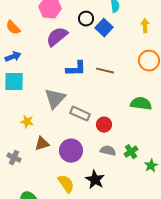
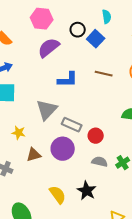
brown line: (105, 71) -> (104, 74), moved
purple circle: (71, 151) -> (63, 149), moved

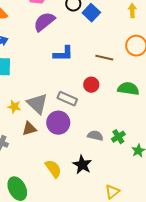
brown line: (104, 74) -> (104, 58), moved
gray triangle: (47, 110) -> (37, 104), moved, turned -30
red circle: (96, 136) -> (91, 85), moved

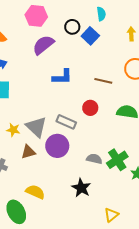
green cross: (118, 137) -> (117, 160), size x1.5
yellow semicircle: (53, 169) -> (35, 192), moved, turned -30

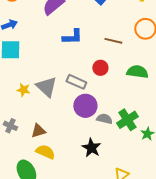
purple circle: (57, 146) -> (85, 106), moved
brown triangle: (28, 152) -> (38, 131), moved

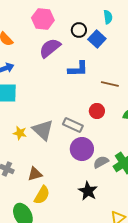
blue L-shape: (72, 37) -> (78, 69), moved
gray semicircle: (104, 119) -> (101, 162), turned -42
yellow semicircle: (45, 152) -> (42, 195), turned 96

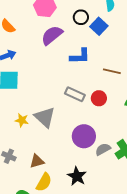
gray rectangle: (73, 125) -> (75, 94), moved
black star: (88, 191) -> (77, 176), moved

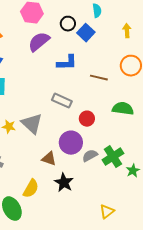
red circle: (99, 98) -> (87, 119), moved
brown triangle: (37, 161) -> (49, 159), moved, turned 35

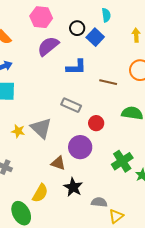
gray semicircle: (90, 156) -> (99, 202), moved, turned 35

